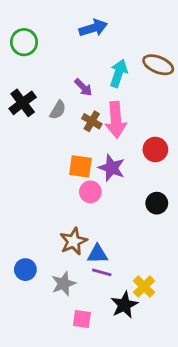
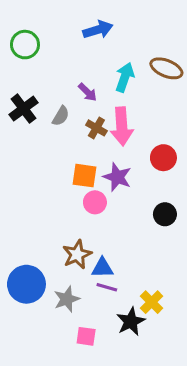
blue circle: (25, 270) -> (26, 284), size x1.6

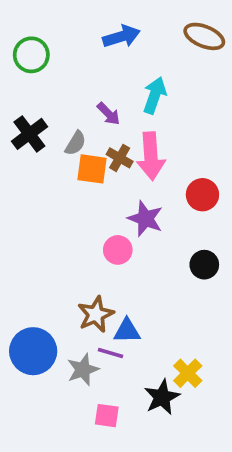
brown ellipse: (166, 68) -> (204, 36), moved
orange square: (85, 176) -> (92, 169), moved
purple line: (107, 287) -> (110, 353), moved

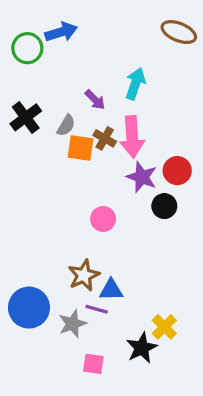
blue arrow: (121, 36) -> (61, 32), moved
purple star: (145, 219) -> (142, 177), moved
black circle: (204, 265) -> (164, 206), moved

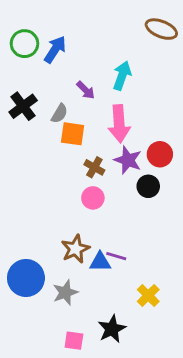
blue arrow: (61, 32) -> (55, 49), moved, turned -40
brown cross: (105, 138) -> (94, 167), moved
purple line: (97, 309) -> (116, 256), moved
black star: (142, 348) -> (112, 329), moved
pink square: (93, 364) -> (74, 341), moved

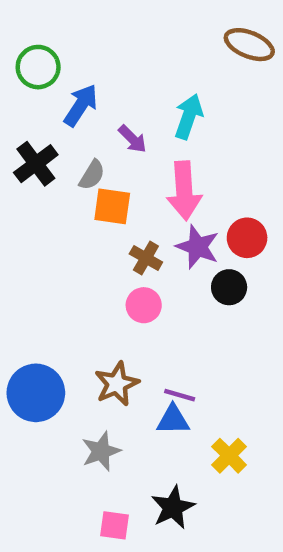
blue arrow: (55, 49) -> (81, 105), moved
blue triangle: (100, 262) -> (173, 420), moved
blue circle: (26, 278) -> (36, 393), moved

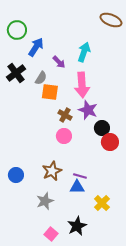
red circle: (247, 238) -> (110, 142), moved
blue circle: (36, 393) -> (16, 175), size x0.6
pink square: (114, 525) -> (51, 234), turned 32

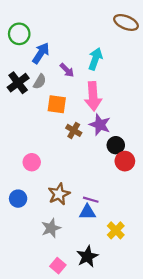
gray semicircle: (41, 78) -> (40, 82), moved
pink circle: (64, 136) -> (32, 162), moved

